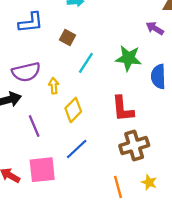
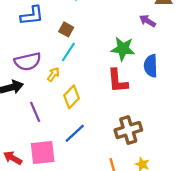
cyan line: (86, 63) -> (68, 52), moved
yellow arrow: (54, 86) -> (53, 74), turned 40
red L-shape: (123, 109) -> (118, 81), moved

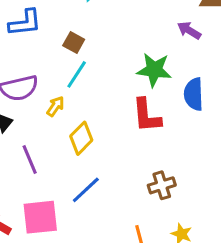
brown cross: (128, 130) -> (162, 185), size x0.7

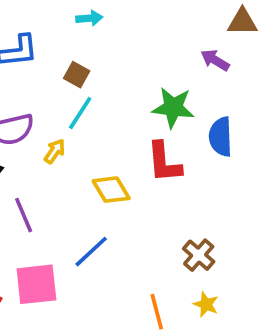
yellow diamond: (81, 138) -> (111, 190), moved, turned -76
brown cross: (162, 185) -> (199, 255), moved, turned -32

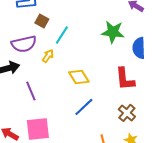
brown square: (77, 75) -> (42, 21), moved
red L-shape: (164, 162) -> (125, 79), moved
blue line: (91, 252) -> (84, 107), moved

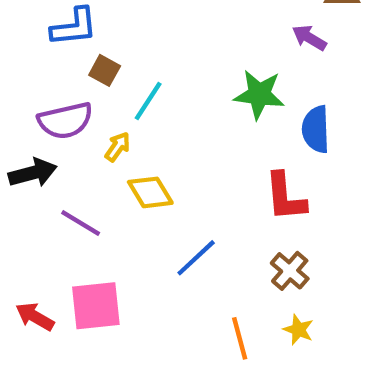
yellow diamond: (79, 77) -> (150, 192), moved
purple line: (31, 91) -> (81, 223), turned -36

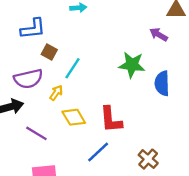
red L-shape: (285, 197) -> (111, 119), moved

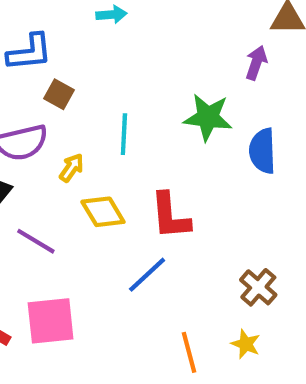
purple arrow: (159, 35) -> (256, 63), turned 78
cyan line: (72, 68) -> (124, 134), moved, turned -30
brown cross: (148, 159) -> (258, 287), moved

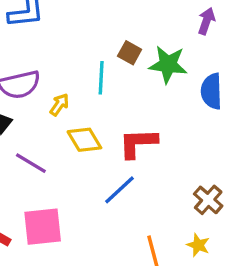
brown square: (59, 94) -> (130, 53), moved
red L-shape: (170, 216) -> (138, 143), turned 93

